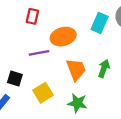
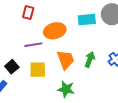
cyan rectangle: (100, 23) -> (87, 20), turned 60
black square: (15, 79) -> (12, 67), turned 32
yellow square: (43, 93) -> (38, 70), moved, turned 30

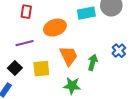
purple line: (33, 45) -> (24, 43), moved
green arrow: (90, 59) -> (93, 62), moved

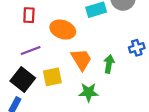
orange ellipse: (55, 28) -> (63, 30), turned 45
blue cross: (119, 51) -> (137, 48), turned 32
black square: (15, 68) -> (23, 79), size x1.5

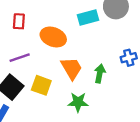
yellow square: (52, 77) -> (41, 85), turned 30

